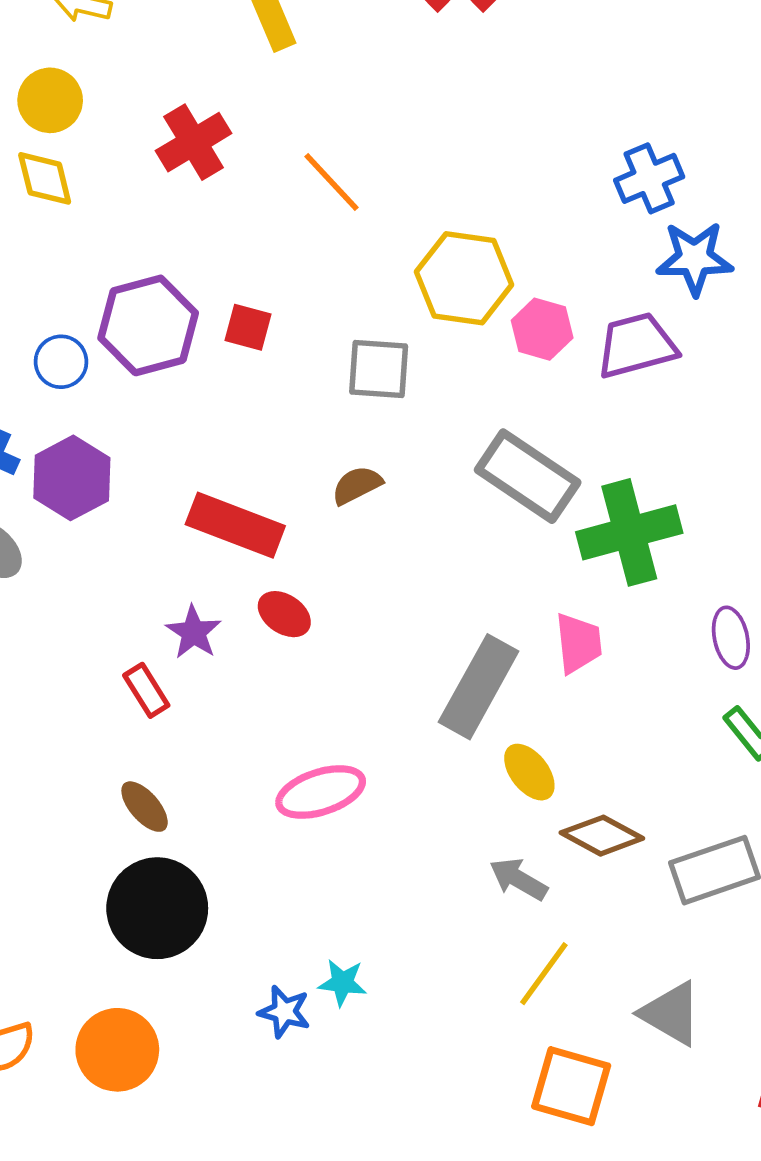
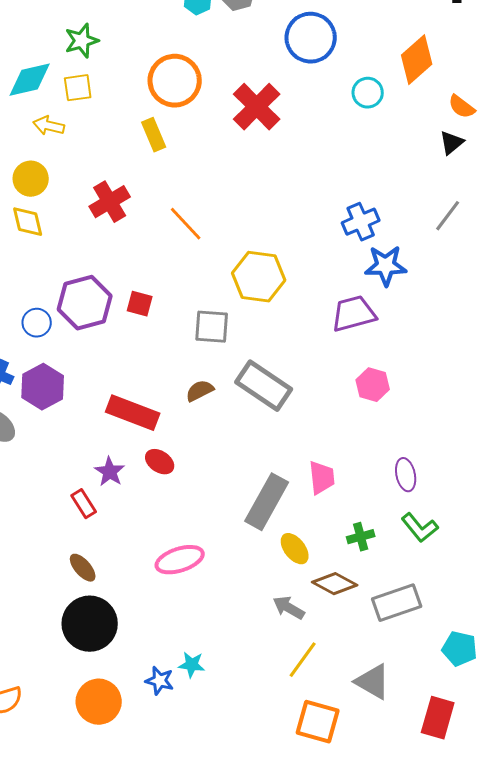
pink hexagon: (542, 329) -> (373, 385), moved
gray rectangle: (528, 476) -> (264, 386), moved
green cross: (629, 532) -> (361, 537), moved, size x0.5
orange circle: (117, 1050) -> (99, 702), moved

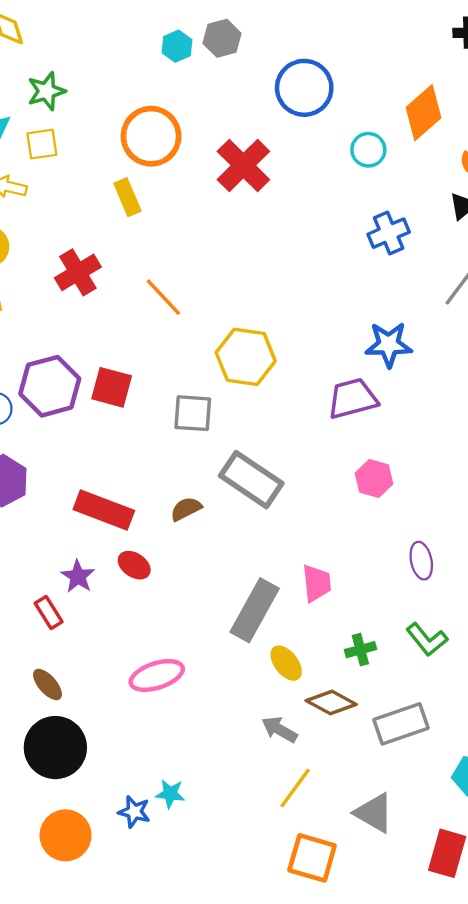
blue cross: (361, 222) -> (389, 233), moved
red square: (140, 304) -> (112, 387), size x1.4
brown semicircle: (200, 391) -> (186, 509), moved
purple ellipse: (406, 475) -> (421, 561), moved

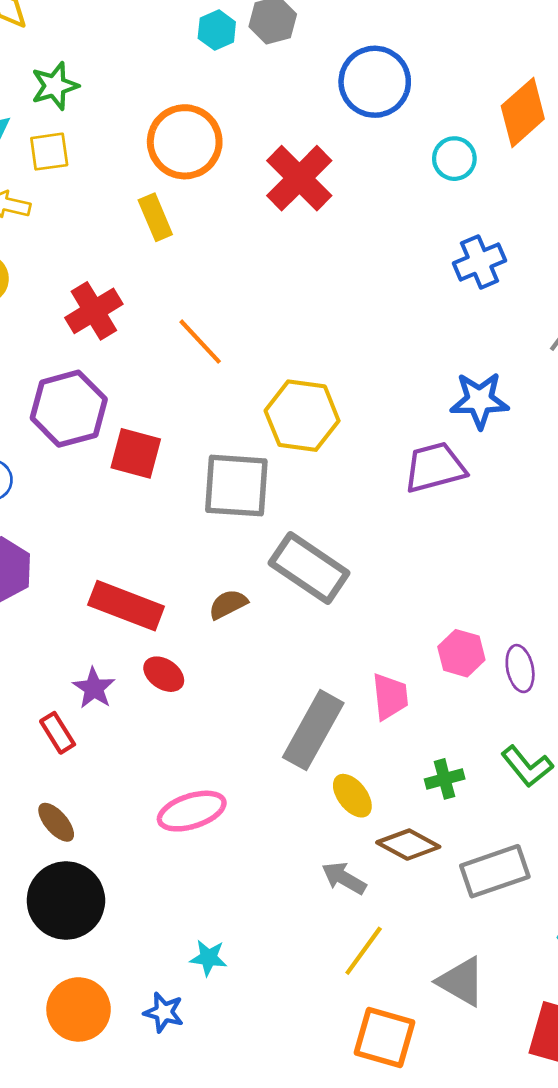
purple hexagon: (50, 386) -> (69, 409), moved
gray square: (193, 413) -> (236, 486), size x1.4
pink hexagon: (374, 478) -> (461, 653), moved
blue star: (134, 812) -> (164, 1012), moved

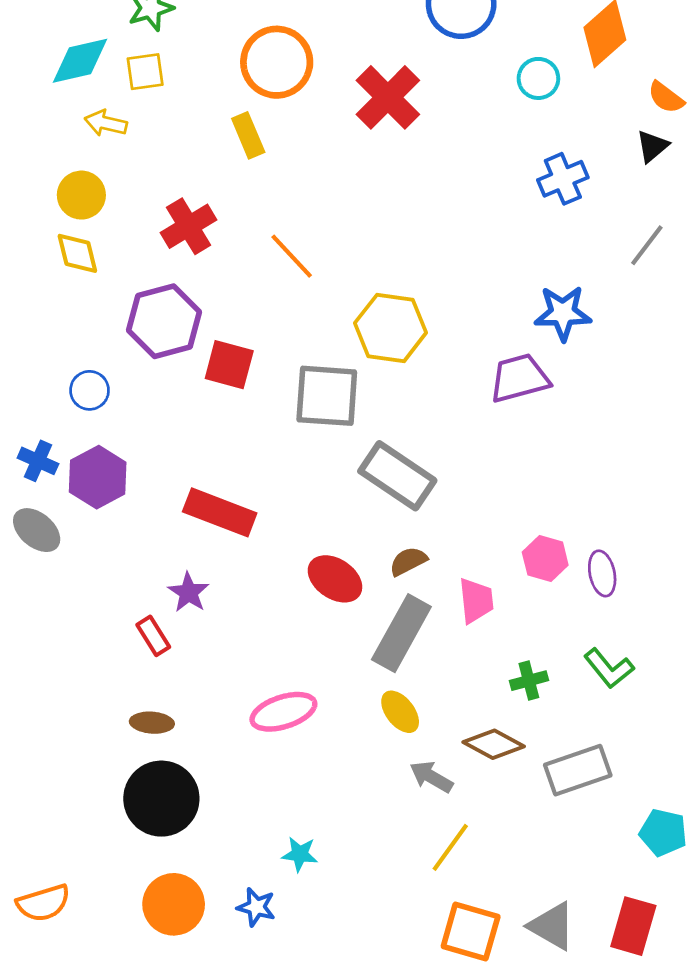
brown semicircle: (228, 604) -> (408, 561), moved
red ellipse: (164, 674) -> (335, 579), moved, size x1.4
yellow ellipse: (352, 796) -> (400, 712), moved
brown ellipse: (56, 822) -> (152, 723), turned -45
gray triangle: (461, 982) -> (552, 926), moved

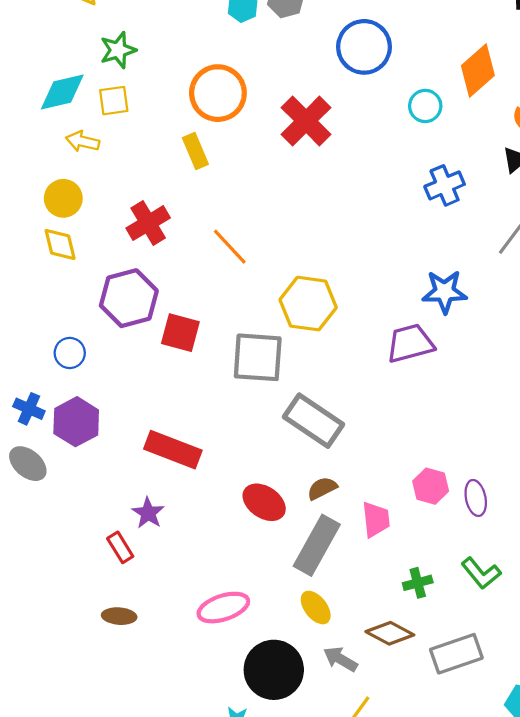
black circle: (161, 799) -> (274, 670), moved

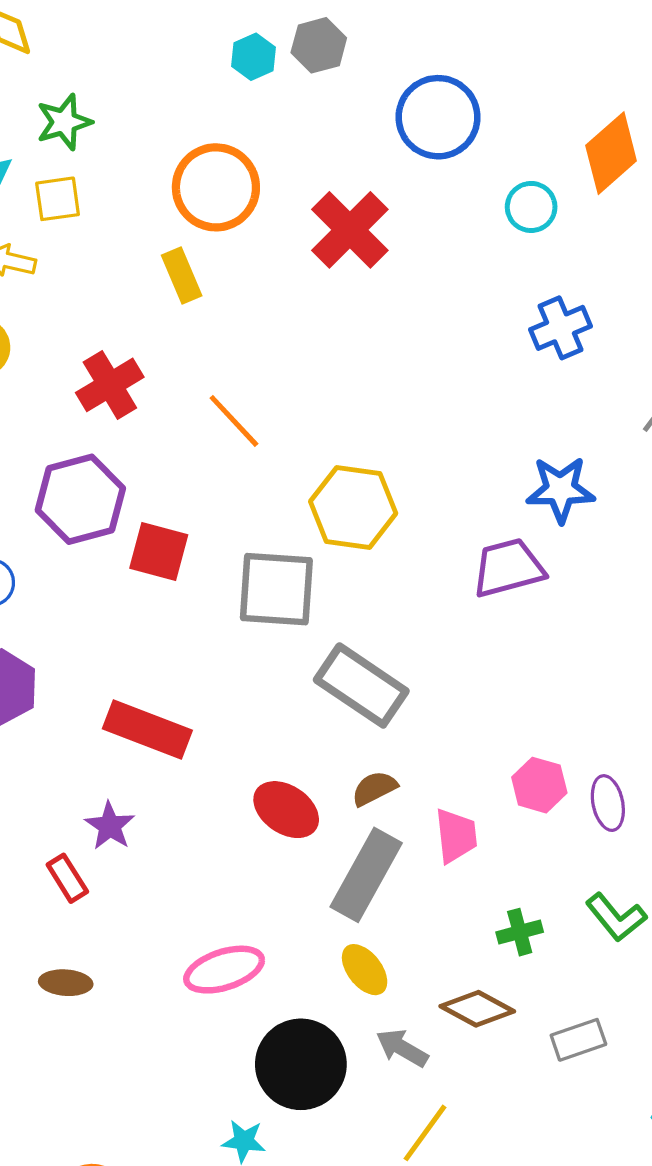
gray rectangle: (456, 654) -> (578, 1040), size x0.7

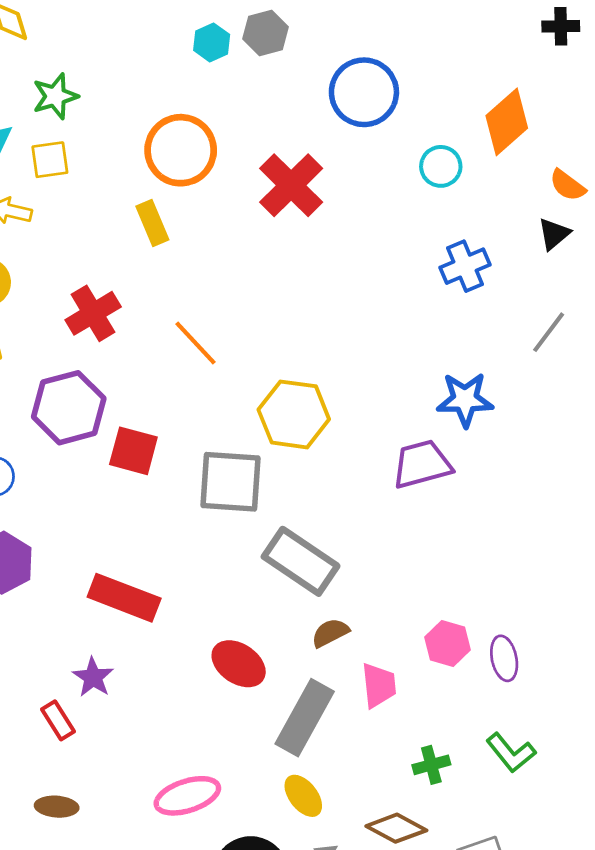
brown semicircle: (374, 788) -> (330, 633), moved

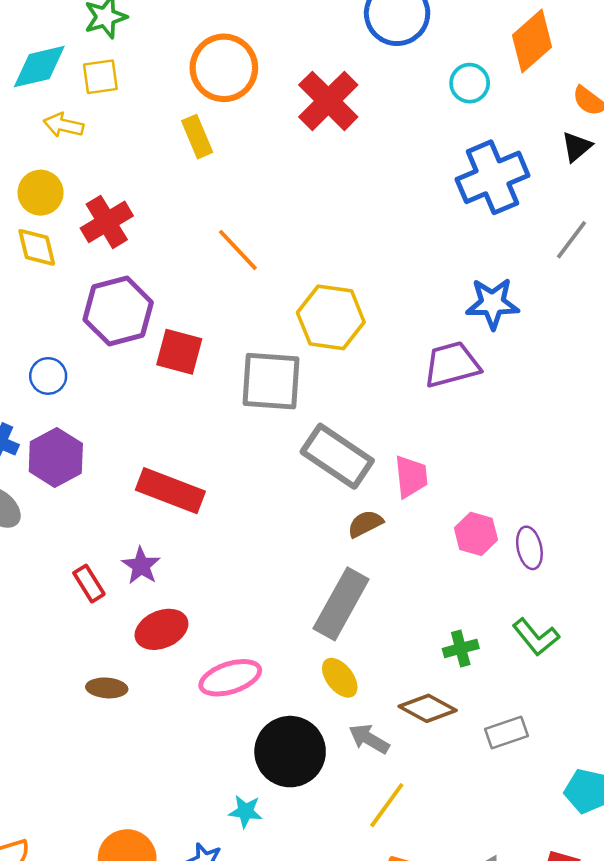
blue cross: (465, 266) -> (493, 177), size x1.5
red cross: (93, 313) -> (107, 222), moved
red ellipse: (239, 664) -> (161, 629), moved, turned -57
pink trapezoid: (379, 685) -> (411, 477), moved
red rectangle: (58, 720) -> (89, 584), moved

